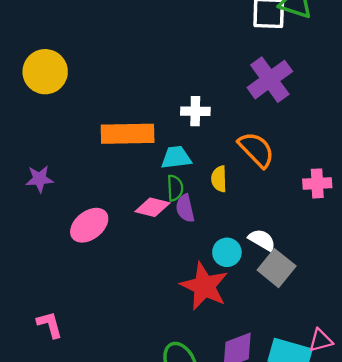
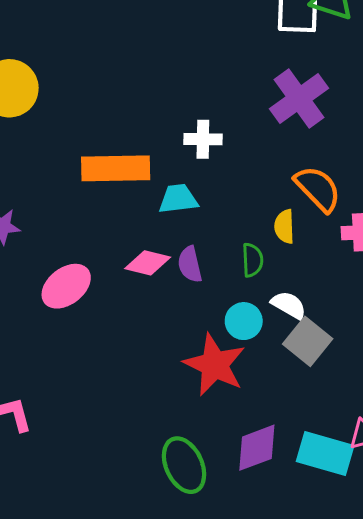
orange semicircle: (256, 150) -> (318, 189), moved
yellow semicircle: (219, 179) -> (284, 227), moved
green semicircle: (175, 188) -> (252, 260), moved

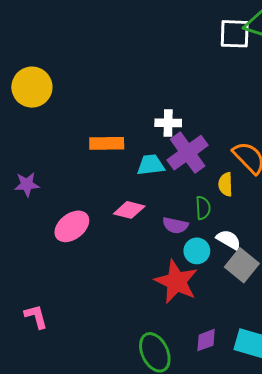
purple cross: (299, 98) -> (188, 153), moved
orange rectangle: (116, 168) -> (107, 143), size x0.7
purple semicircle: (190, 264) -> (175, 225), moved, turned -65
purple diamond: (257, 448) -> (206, 340), size x0.7

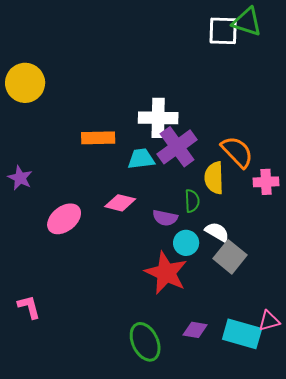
white cross: (168, 123) -> (158, 118), size x1.5
purple star: (27, 184) -> (20, 178), turned 30
yellow semicircle: (226, 184) -> (214, 178), size x1.4
purple diamond: (206, 340) -> (195, 330), turned 30

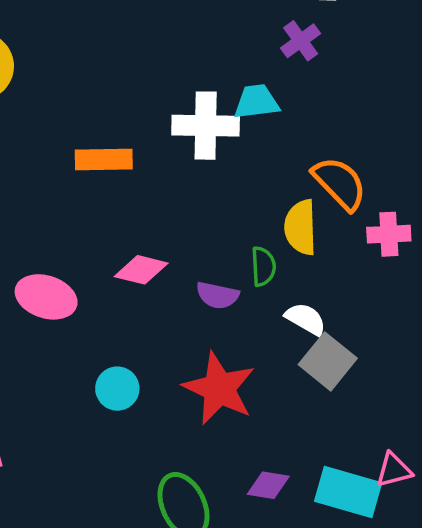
purple cross: (177, 147) -> (301, 41), moved, size x0.6
cyan trapezoid: (141, 159) -> (256, 102), moved
pink ellipse: (64, 219) -> (46, 297), turned 56
cyan circle: (186, 243) -> (117, 389), moved

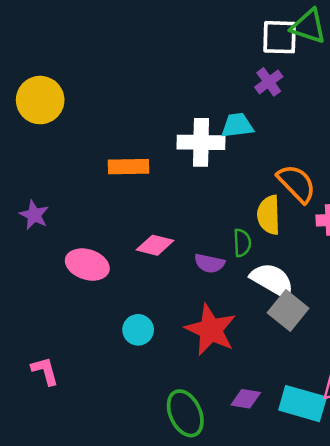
white semicircle: (306, 319) -> (272, 280), size x1.5

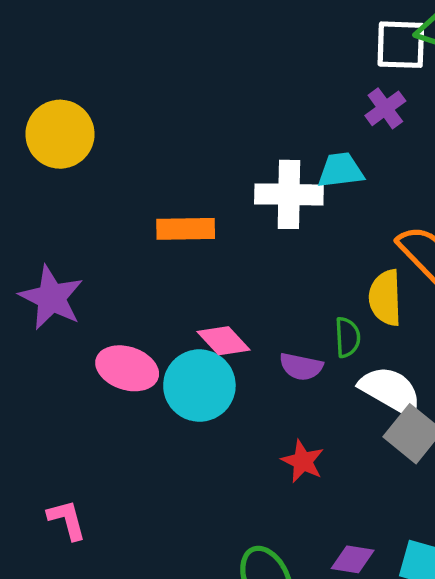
purple star: (34, 215) -> (51, 298), size x1.5
pink diamond: (155, 245) -> (224, 341), turned 33
cyan circle: (138, 330) -> (199, 386), moved, size x1.6
red star: (211, 330) -> (303, 461), size x0.6

